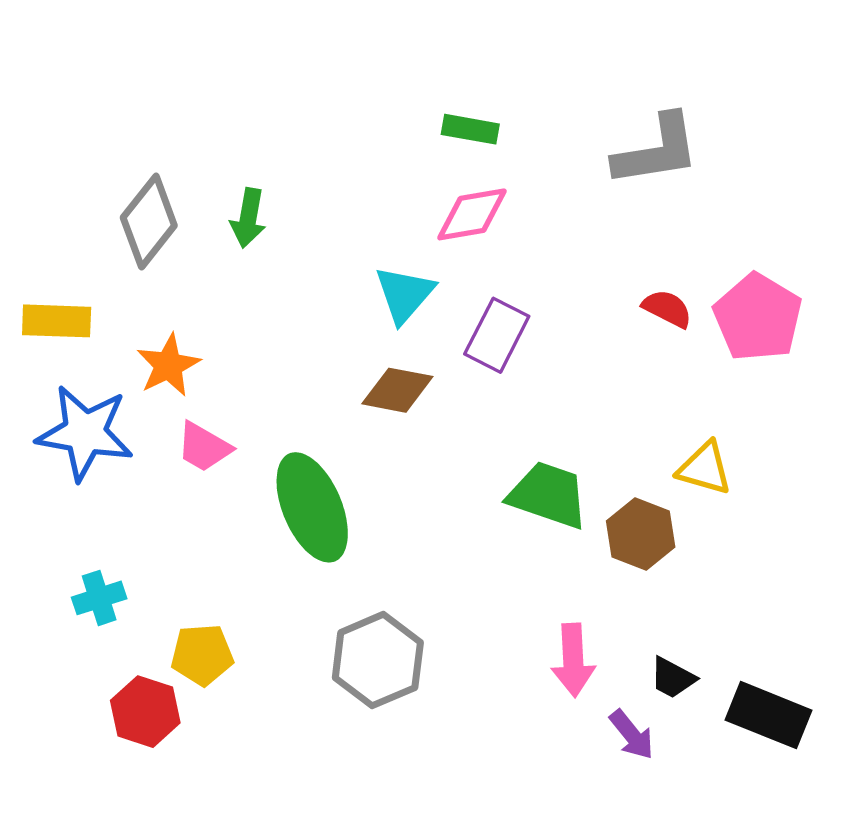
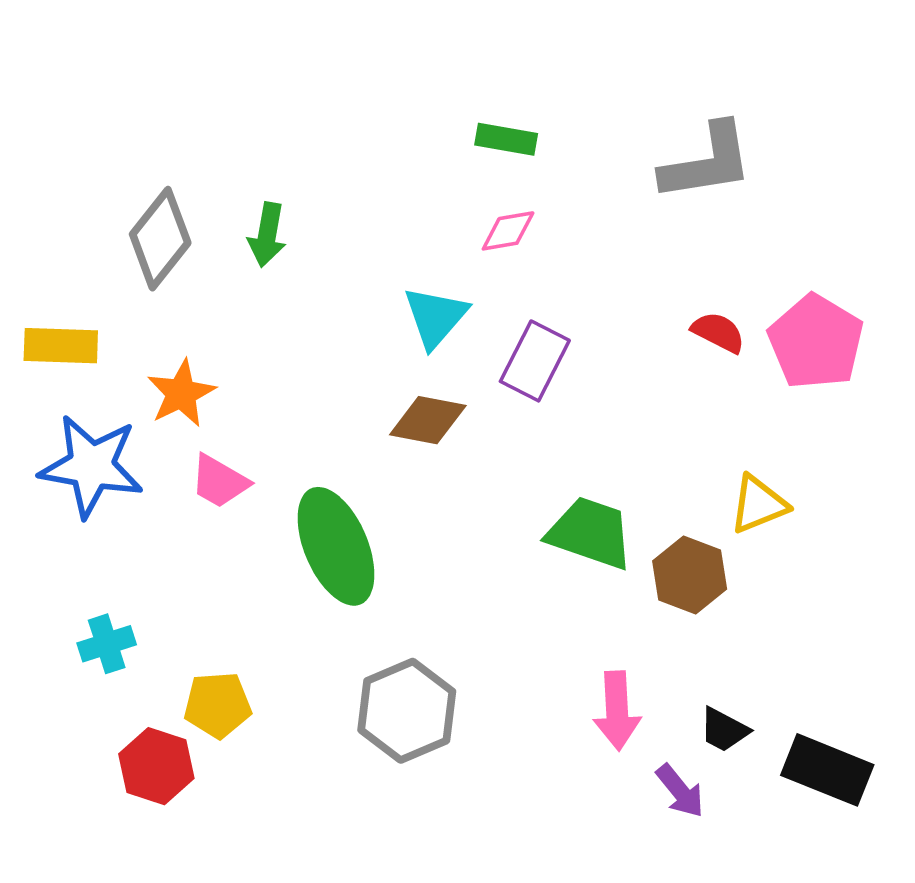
pink diamond: (472, 214) -> (508, 231), size x0.7
yellow triangle: (705, 468) -> (758, 504), turned -38

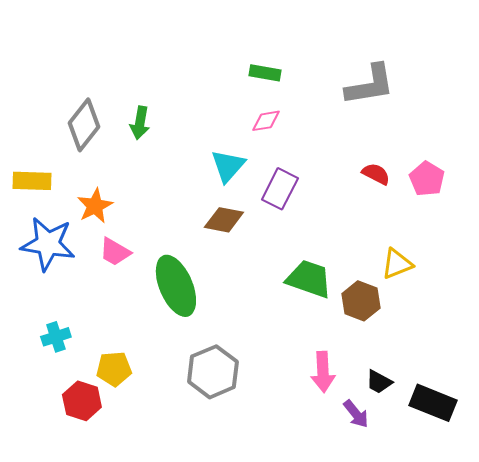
pink pentagon: (816, 342) -> (427, 179), size x0.7

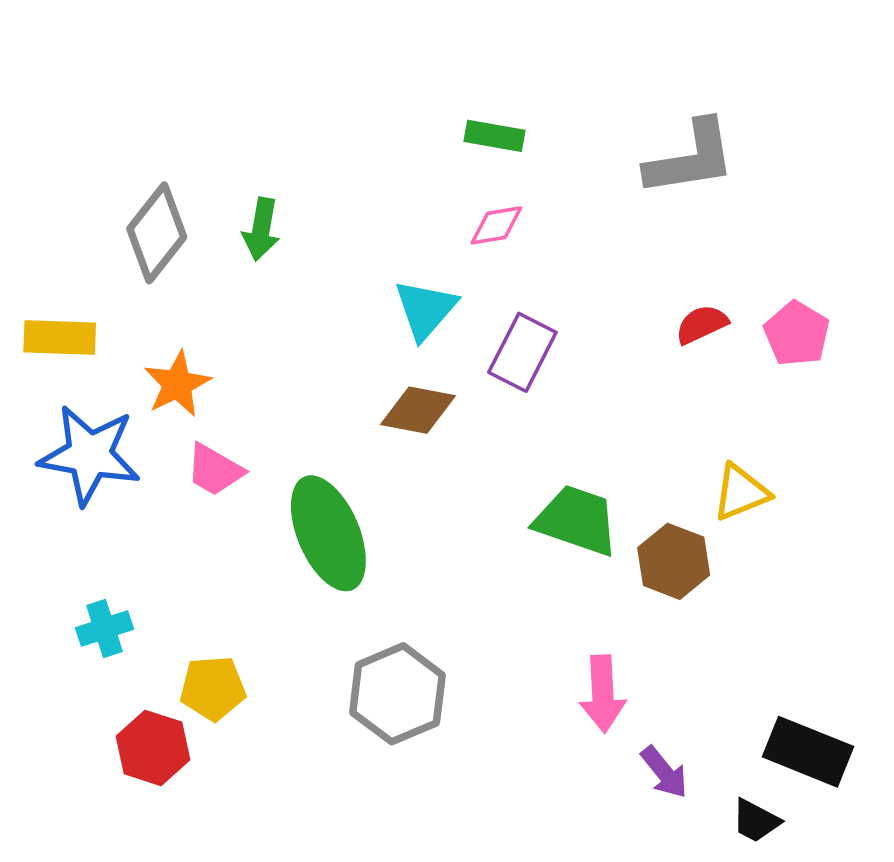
red semicircle: (376, 174) -> (702, 324), turned -52
black trapezoid: (379, 382) -> (756, 821), moved

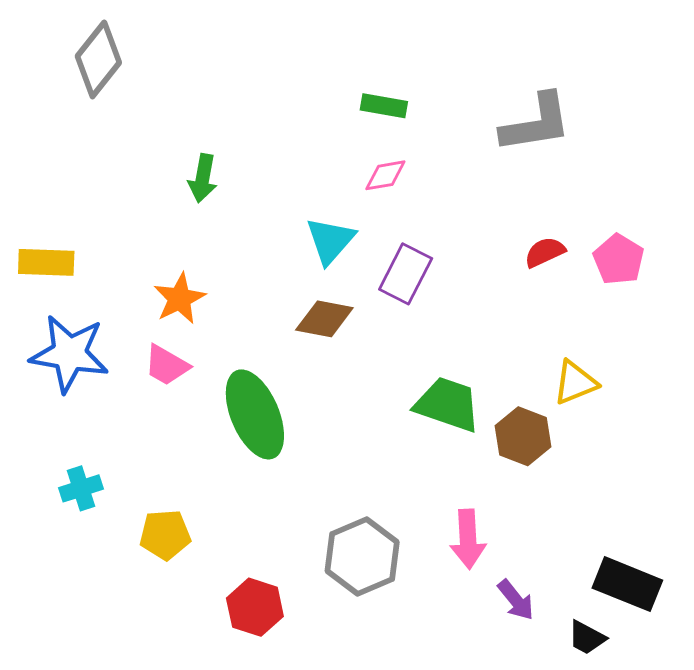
gray diamond: (157, 233) -> (98, 59), moved
orange star: (177, 384) -> (180, 299), moved
gray hexagon: (397, 694) -> (362, 556), moved
red hexagon: (153, 748) -> (255, 607), moved

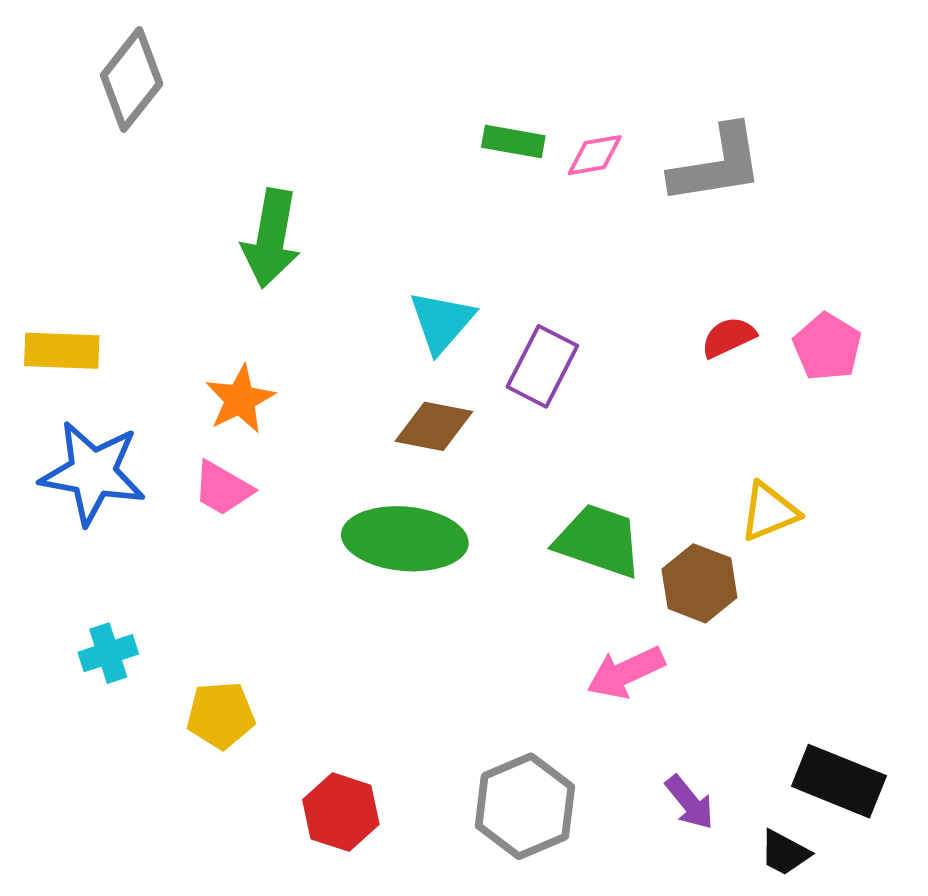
pink diamond: (385, 175) -> (595, 155), moved
green arrow: (203, 178) -> (271, 238), size x1.5
green ellipse: (255, 414) -> (405, 539), moved, turned -62
pink arrow: (468, 539) -> (626, 673), moved, turned 68
gray hexagon: (362, 556) -> (525, 806), moved

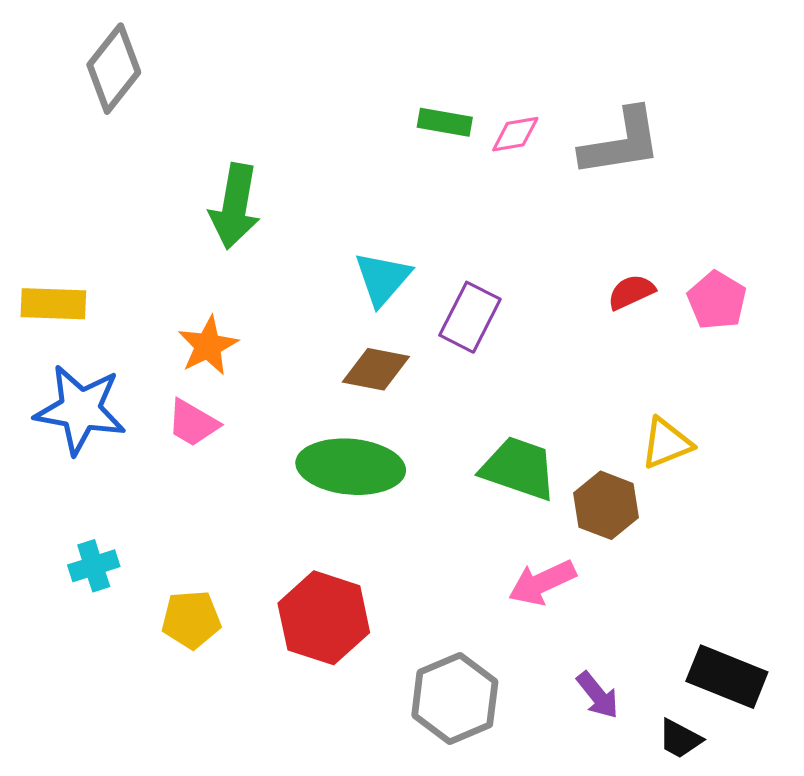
red hexagon: (341, 812) -> (324, 618), moved, size x1.4

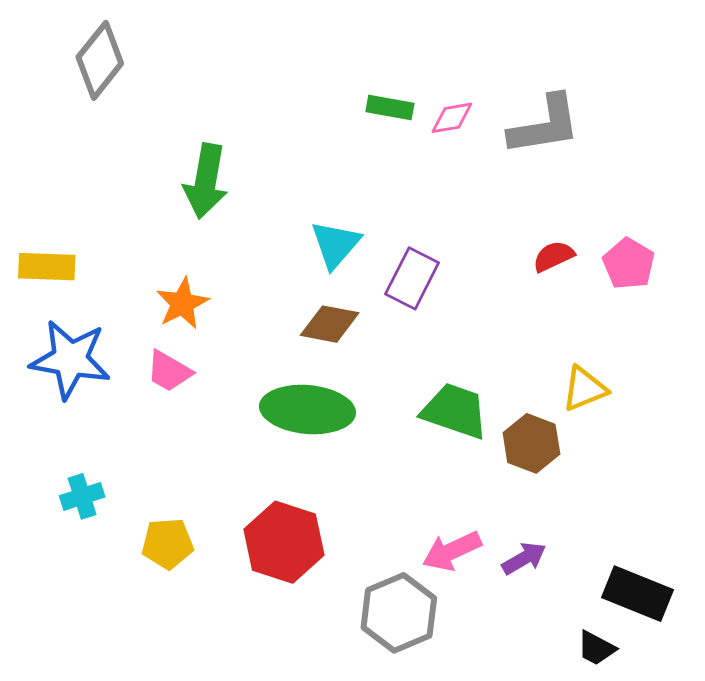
pink arrow: (542, 583) -> (452, 551), moved
purple arrow: (598, 695) -> (524, 558), moved, turned -81

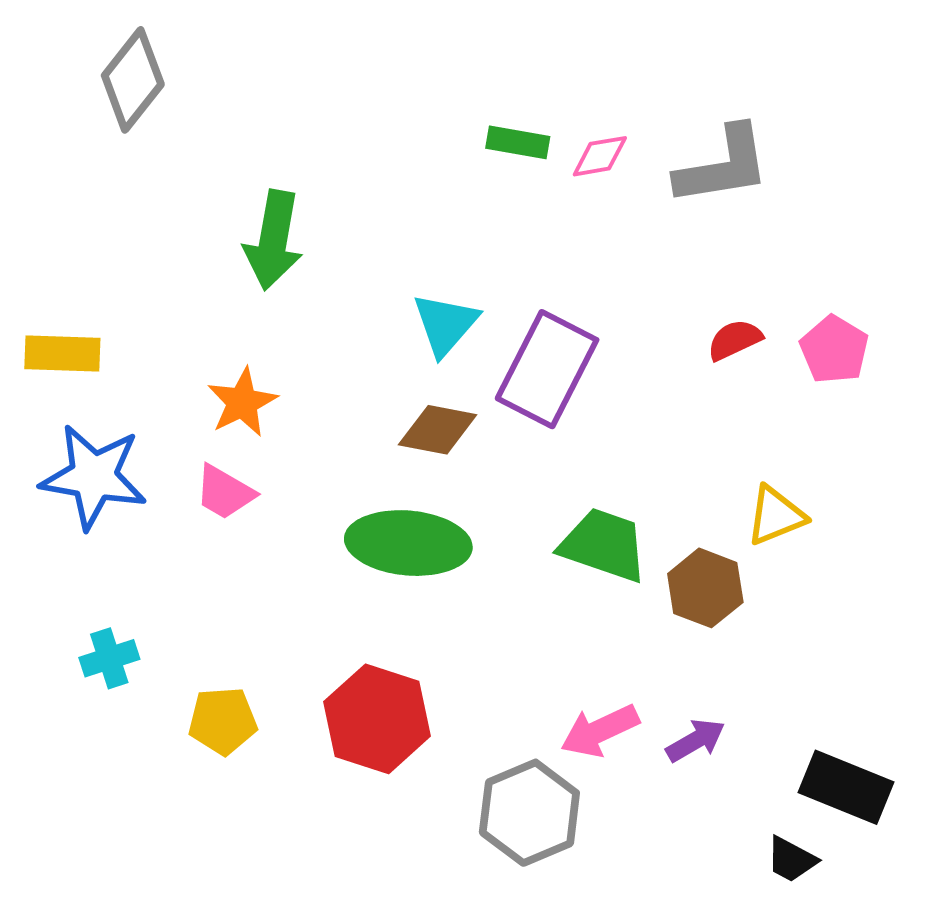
purple rectangle: (412, 278) -> (547, 369), size x1.4

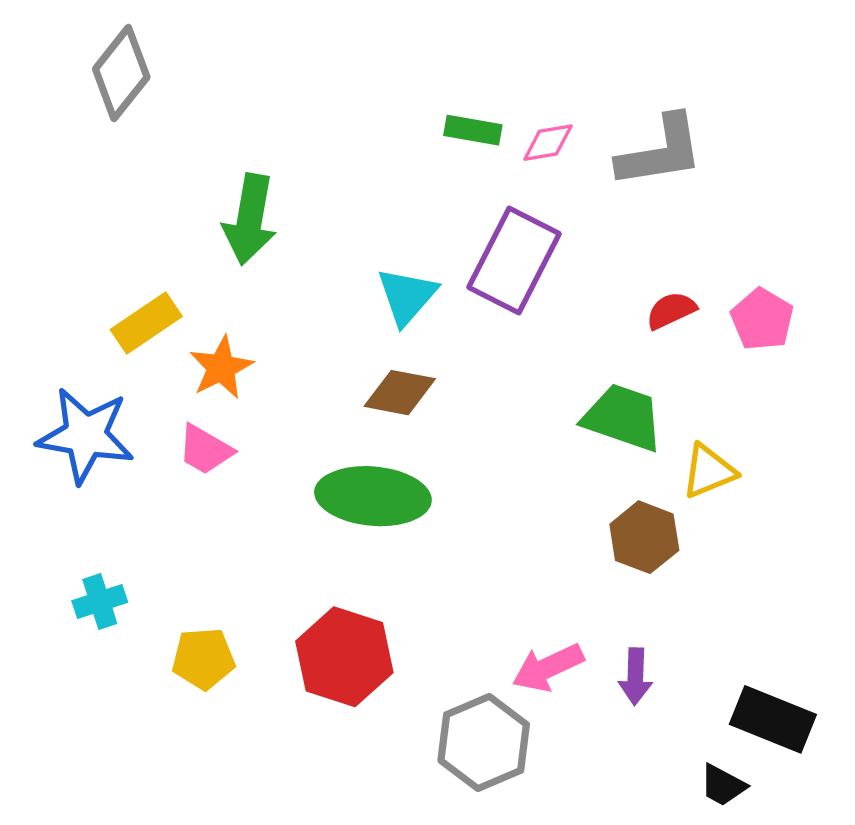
yellow rectangle: (62, 353) -> (146, 323), moved, turned -36
purple rectangle: (547, 369) -> (514, 260), moved
green trapezoid: (604, 545) -> (623, 418), moved
purple arrow: (696, 740) -> (635, 676), turned 122

